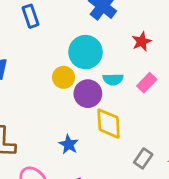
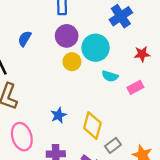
purple circle: (88, 94) -> (67, 36), moved
yellow diamond: (109, 124) -> (92, 126), moved

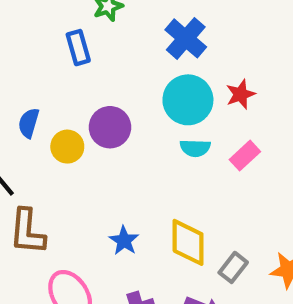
purple circle: (67, 36) -> (110, 127), moved
cyan circle: (96, 48) -> (188, 100), moved
yellow circle: (72, 62) -> (67, 147), moved

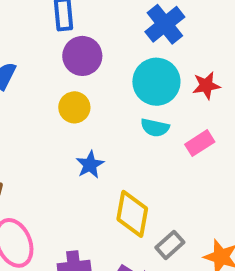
purple circle: (110, 127) -> (82, 56), moved
yellow circle: (67, 147) -> (74, 107), moved
blue star: (124, 241) -> (90, 165), moved

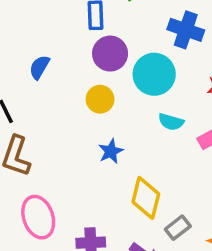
blue cross: (165, 24) -> (186, 30), turned -36
cyan circle: (156, 82) -> (154, 74), moved

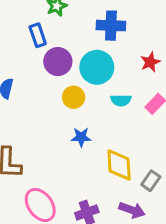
yellow circle: (100, 99) -> (74, 97), moved
blue star: (111, 151) -> (81, 137), turned -30

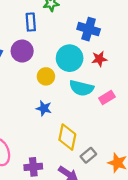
purple circle: (58, 62) -> (22, 51), moved
red star: (150, 62) -> (99, 59), moved
cyan semicircle: (121, 100) -> (81, 88), size x1.5

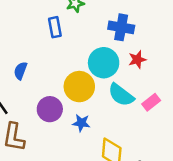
purple circle: (22, 51) -> (50, 109), moved
yellow circle: (46, 76) -> (79, 87), size x1.5
cyan semicircle: (81, 88) -> (121, 95), turned 30

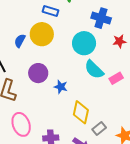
blue rectangle: (55, 27) -> (51, 11), turned -70
red star: (137, 60) -> (119, 41), moved
yellow circle: (79, 87) -> (42, 34), moved

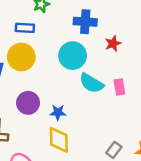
pink rectangle: (116, 78) -> (119, 87), turned -56
yellow diamond: (81, 112) -> (59, 140), moved

